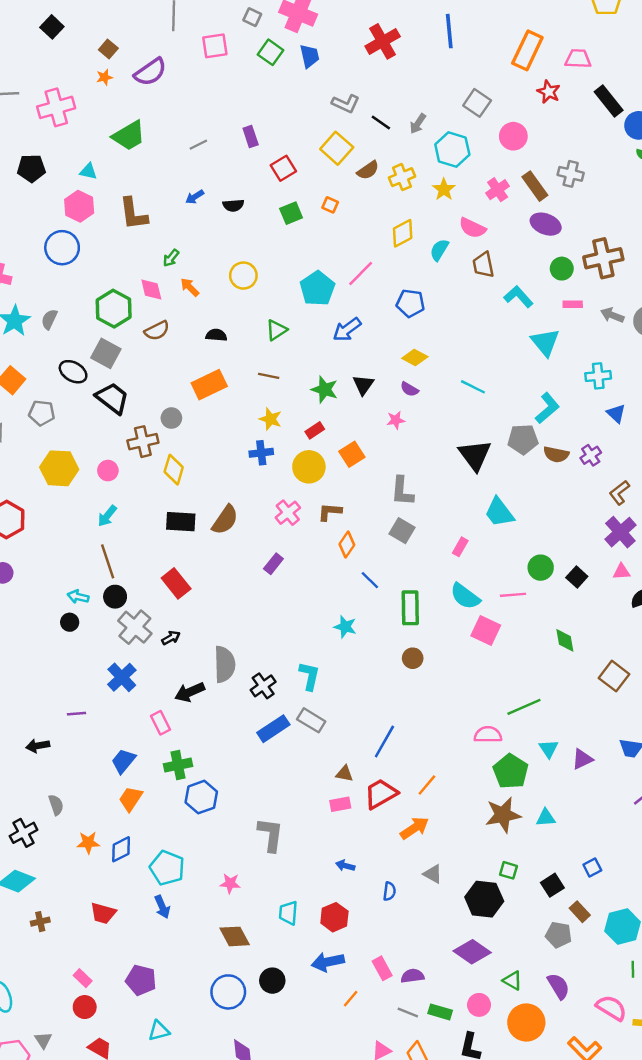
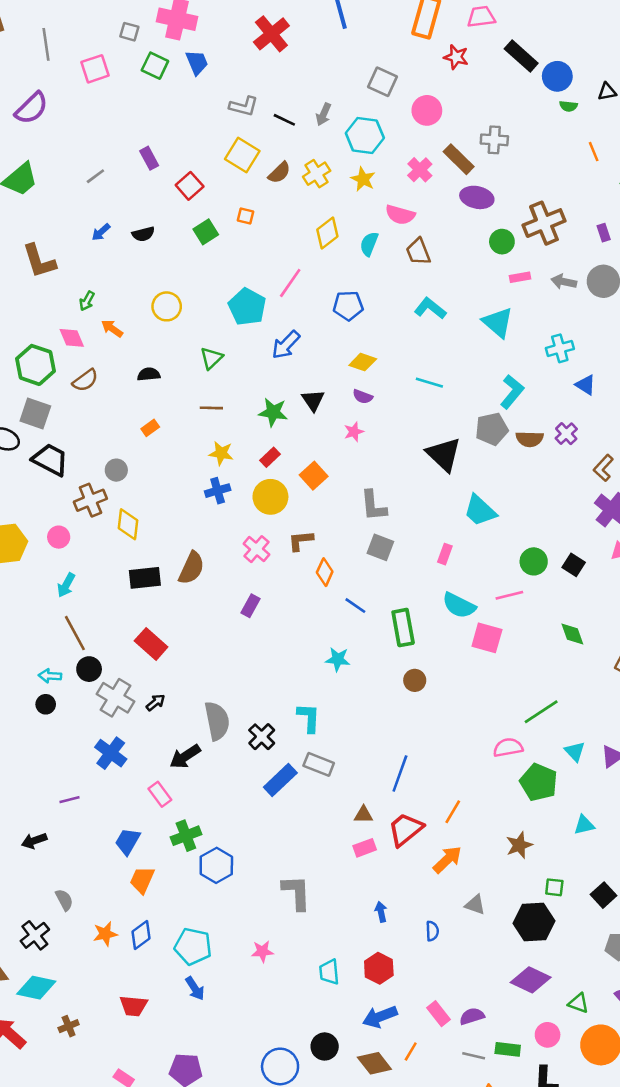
cyan L-shape: (518, 297) -> (430, 308), moved
orange rectangle: (209, 385) -> (150, 428), size x0.5
brown star: (503, 815) -> (519, 845), moved, size x0.7
blue arrow: (345, 866) -> (381, 912), turned 72
brown diamond: (235, 936) -> (374, 1063), moved

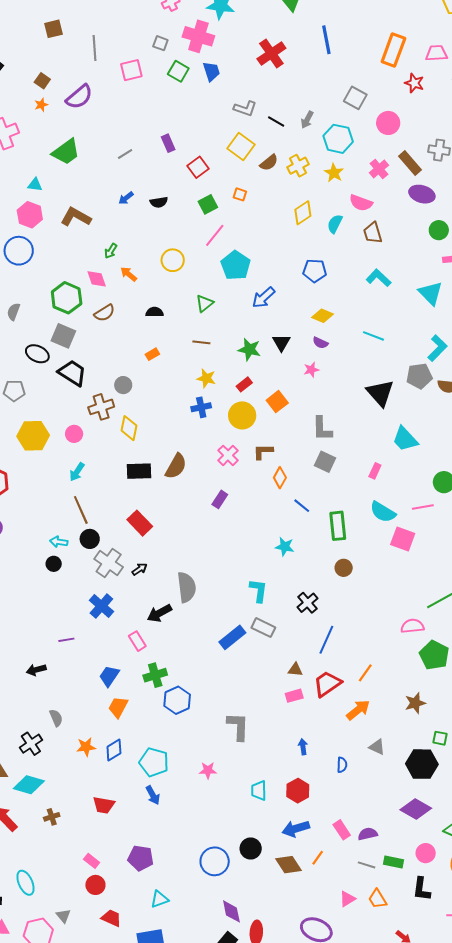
brown L-shape: (39, 261) -> (76, 217), turned 132
pink line: (290, 283) -> (215, 235), moved
black cross: (262, 737) -> (307, 603), moved

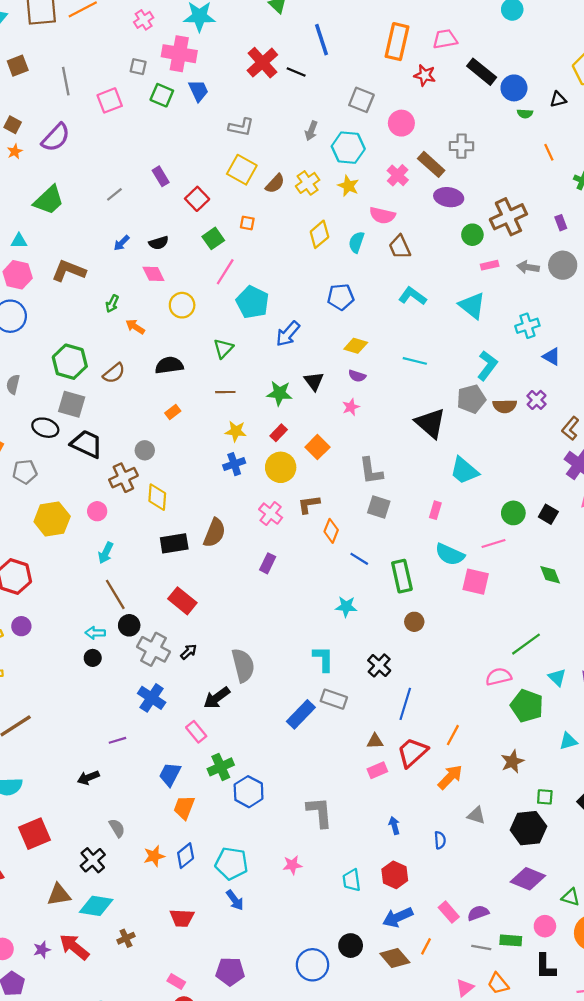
black line: (276, 122) -> (296, 72), moved
pink diamond: (97, 279) -> (153, 274), moved
black semicircle: (154, 312) -> (169, 365), size x1.4

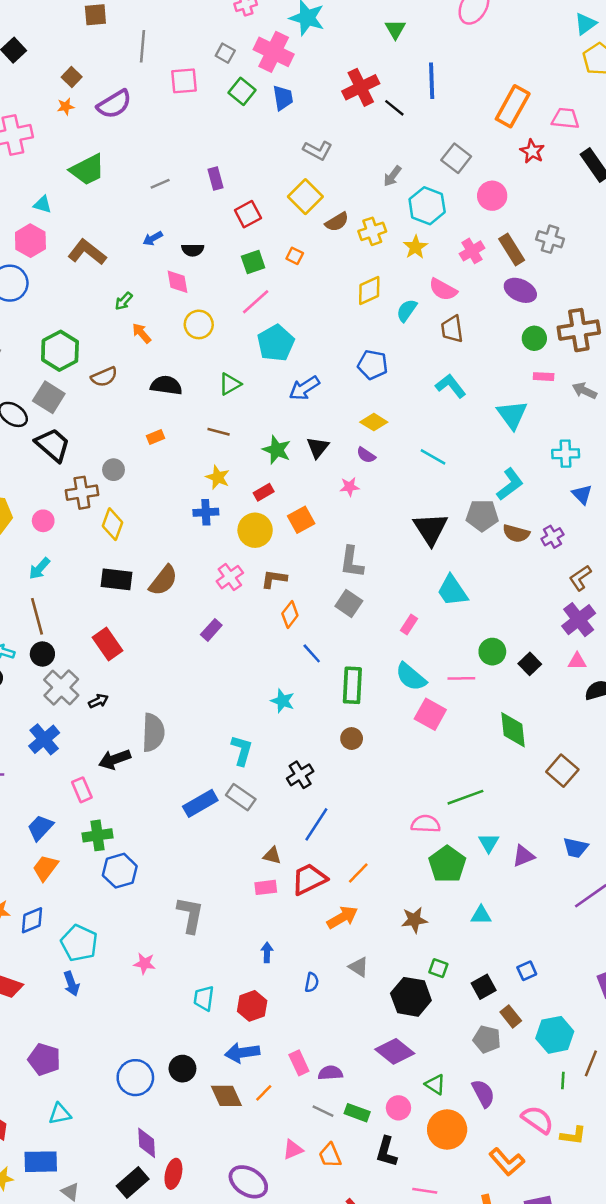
green diamond: (550, 575) -> (513, 730), size x1.4

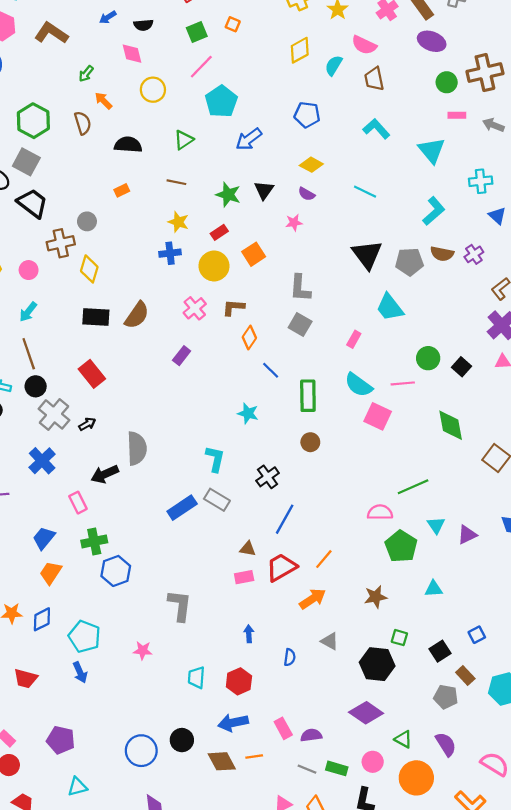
brown semicircle: (104, 377) -> (83, 123), moved, turned -80
gray pentagon: (482, 515) -> (409, 262), moved
orange line: (264, 1093) -> (254, 757), turned 42

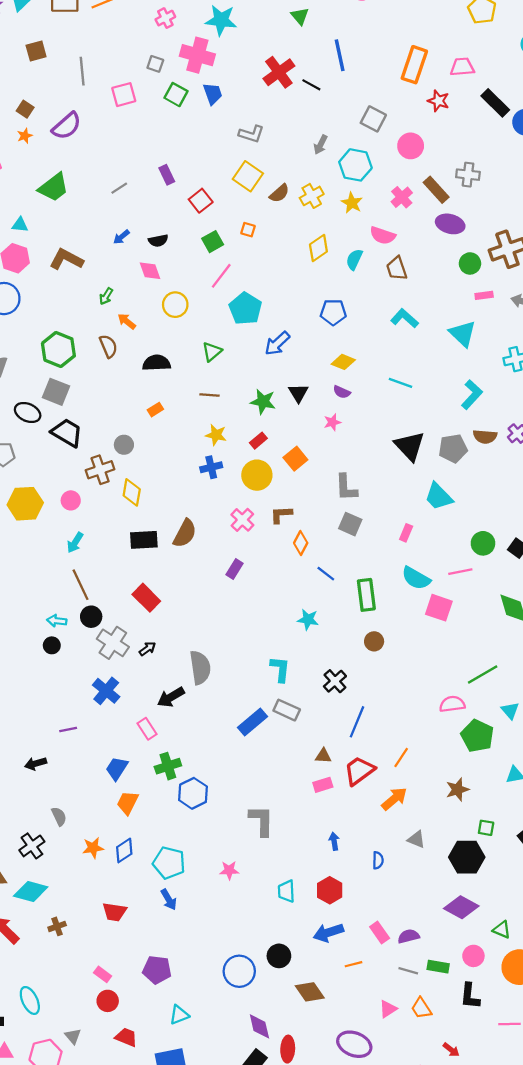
brown diamond: (222, 761) -> (310, 992), moved

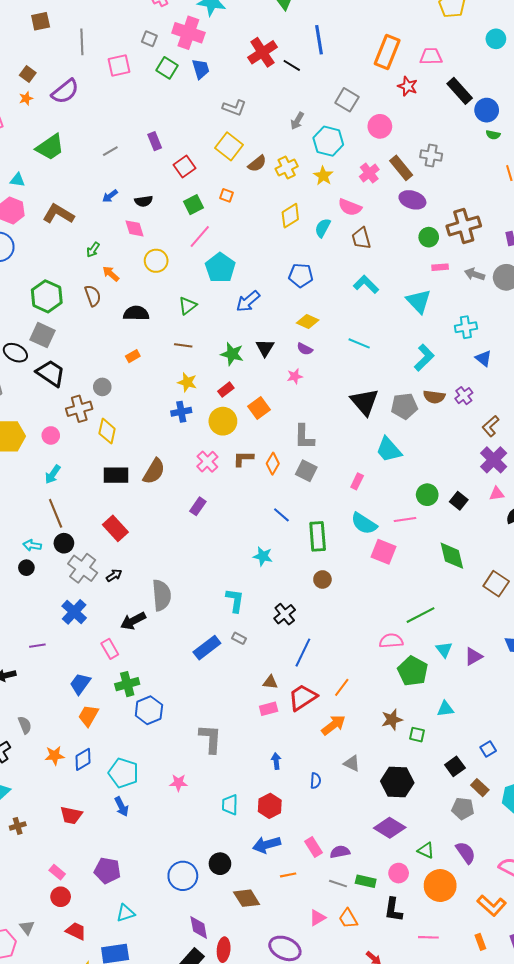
orange diamond: (301, 543) -> (273, 464), moved
gray rectangle: (287, 710) -> (239, 638), size x0.6
green square: (486, 828) -> (417, 735), moved

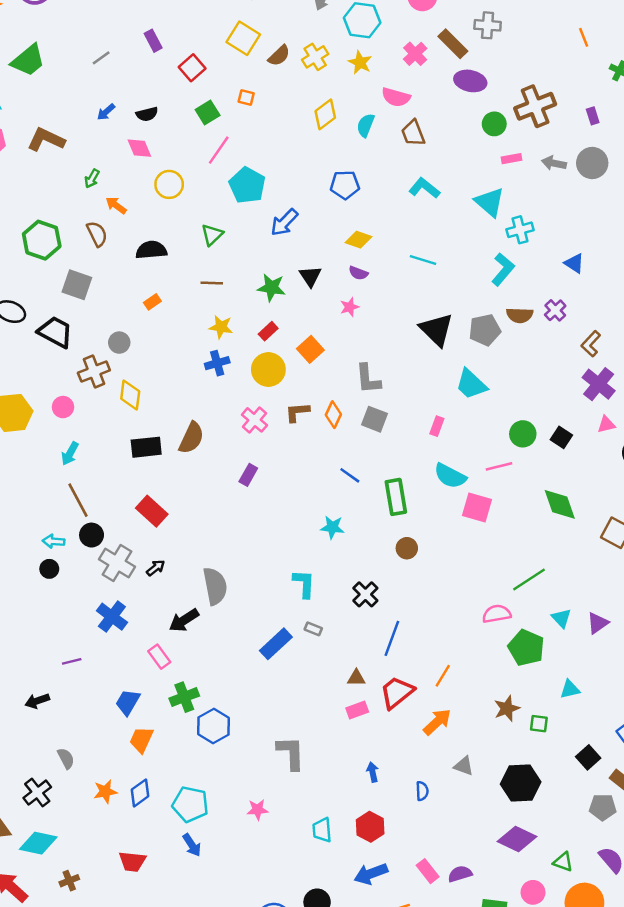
cyan cross: (466, 327) -> (520, 230), moved
gray square: (42, 335) -> (77, 285), moved

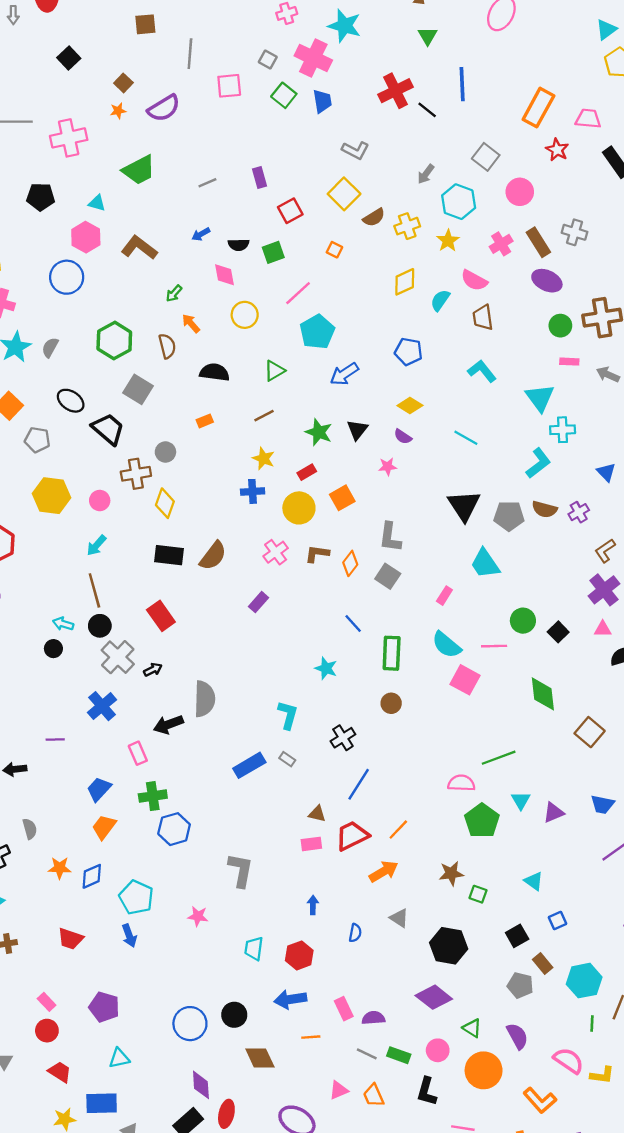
green square: (208, 112) -> (273, 252), moved
brown line: (212, 283) -> (264, 416), turned -42
cyan triangle: (570, 689) -> (534, 881), moved, turned 36

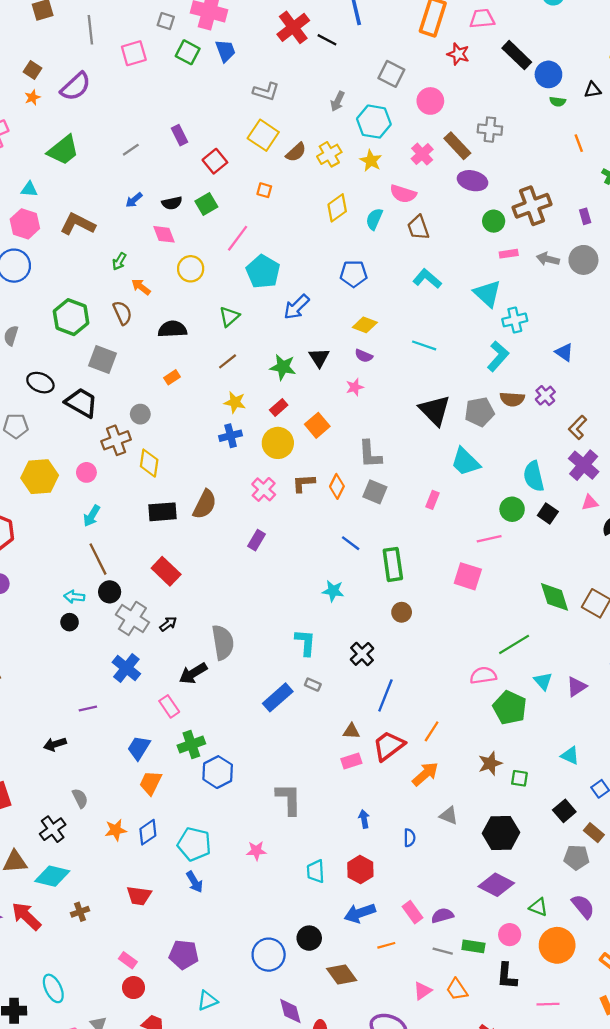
cyan semicircle: (446, 645) -> (534, 476), moved, turned 48
green diamond: (543, 694) -> (555, 597), moved

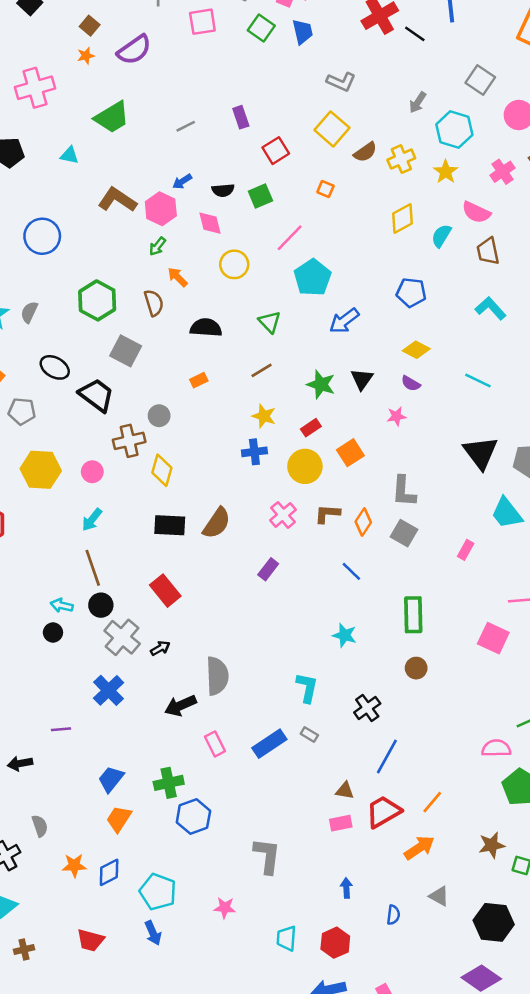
pink hexagon: (25, 224) -> (161, 209), moved
green triangle: (229, 317) -> (270, 322), turned -40
blue line: (351, 543) -> (351, 571), moved
pink rectangle: (169, 706) -> (215, 744), moved

